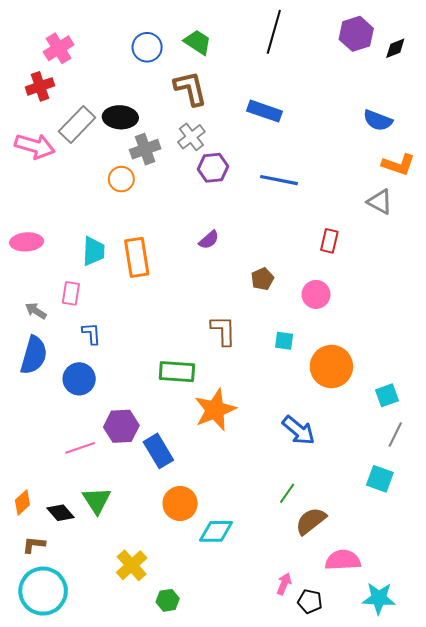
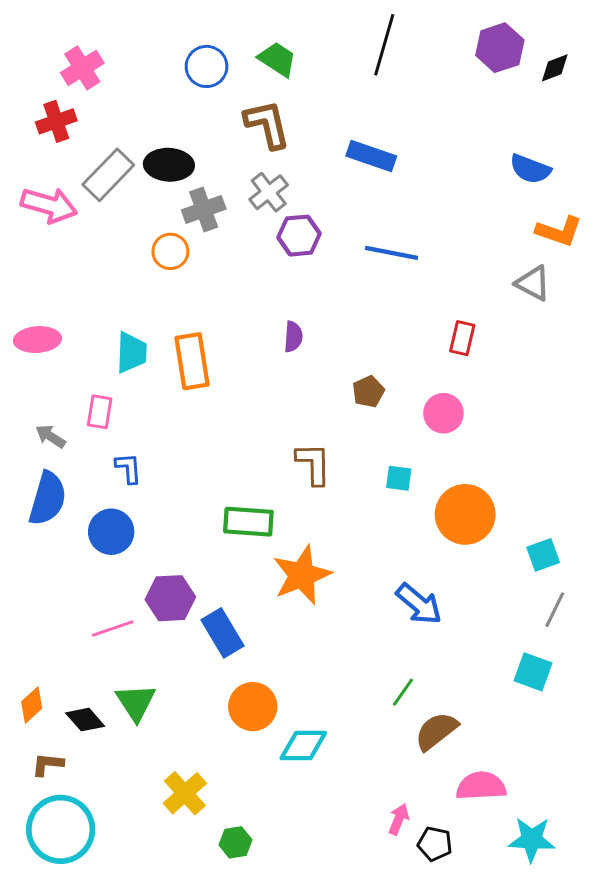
purple semicircle: (209, 240) -> (293, 337), turned -45

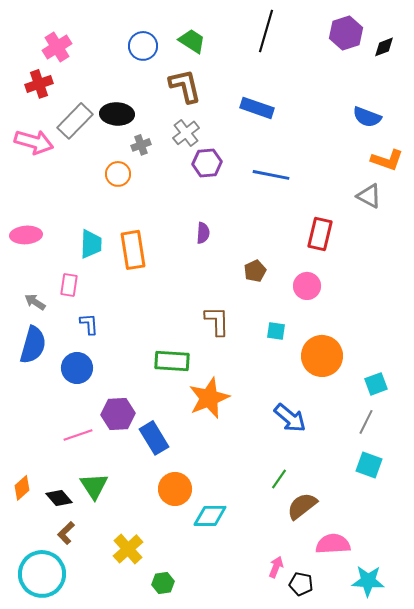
gray cross: (204, 210) -> (141, 145), size x0.7
red rectangle: (462, 338) -> (320, 234), size x1.4
gray line: (555, 610) -> (366, 422), moved
brown L-shape: (48, 764) -> (66, 533), moved, turned -50

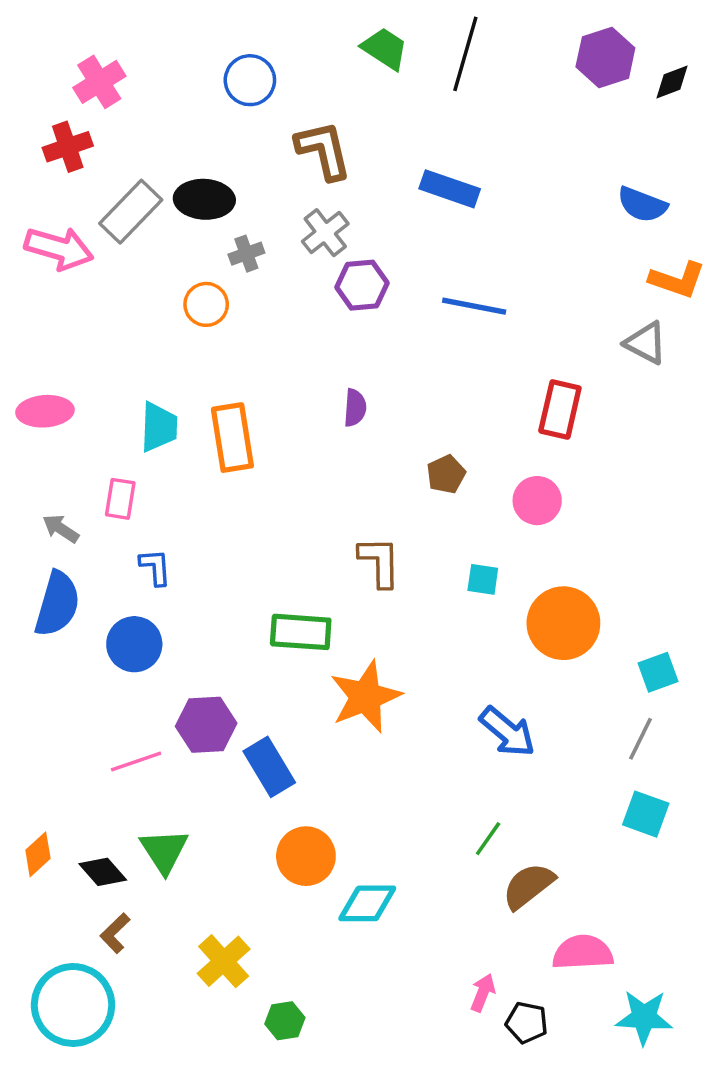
green trapezoid: (192, 41) -> (385, 49), moved

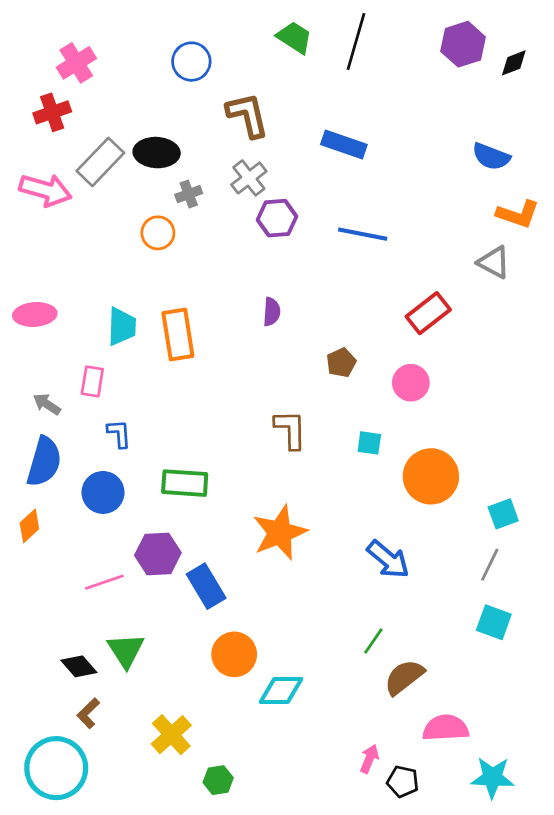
red rectangle: (560, 409) -> (428, 313), turned 39
green rectangle: (301, 632) -> (185, 483), moved
orange diamond: (38, 854) -> (29, 526), moved

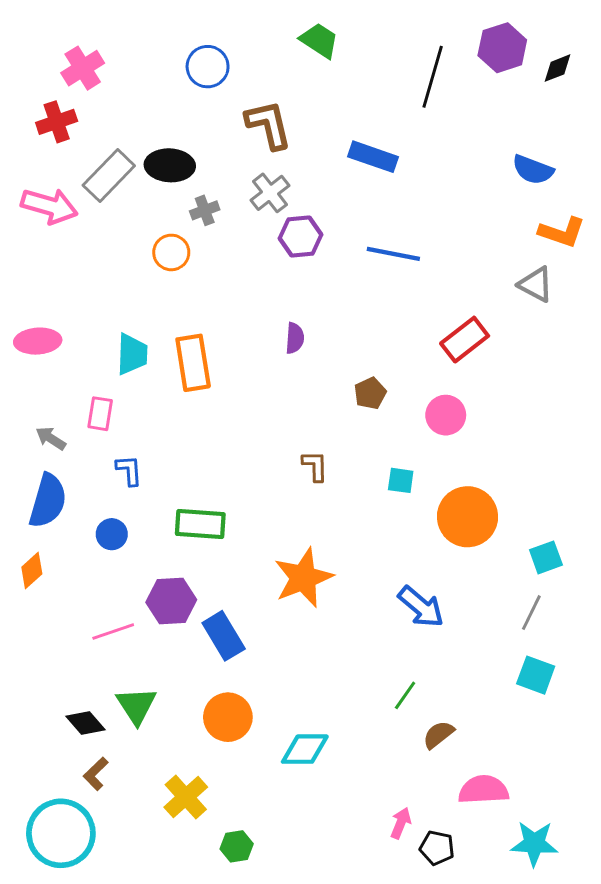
black line: (356, 41) -> (433, 77), moved
brown L-shape: (290, 430) -> (315, 466), size x0.7
blue circle: (103, 492) -> (112, 534), size x0.7
orange circle: (234, 654) -> (228, 717), moved
brown semicircle: (404, 677) -> (438, 735), size x0.7

